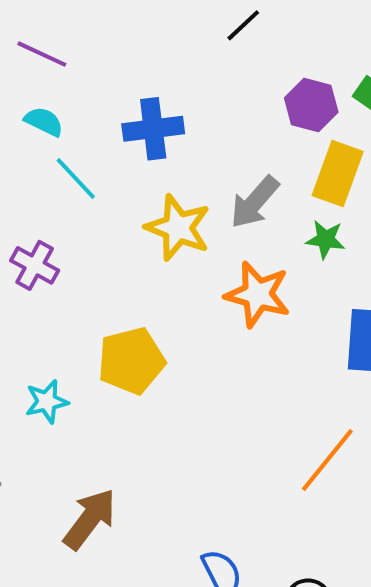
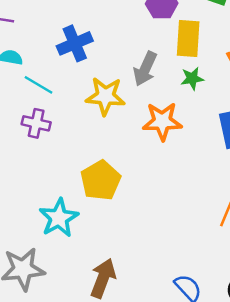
purple cross: (35, 265) -> (36, 123), moved
cyan star: (47, 402) -> (59, 218), size x1.5

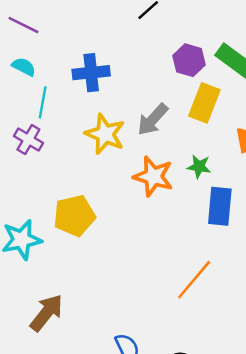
green star: (192, 78) -> (199, 167), moved
cyan line: (39, 85) -> (43, 102), turned 52

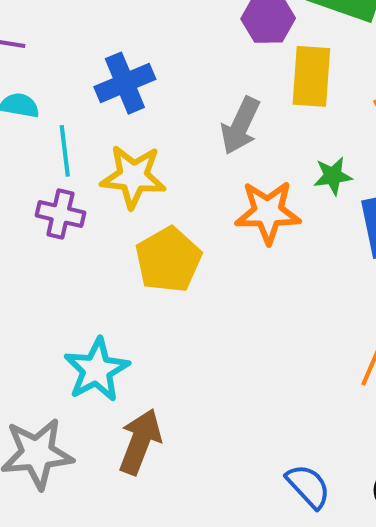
yellow star: (105, 134) -> (133, 177), moved
yellow pentagon: (74, 216) -> (168, 260), moved
brown arrow: (46, 313) -> (140, 442), moved

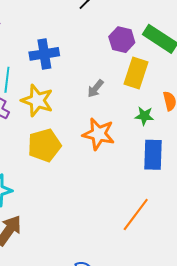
gray arrow: (240, 126) -> (95, 89), size x0.7
green star: (333, 176) -> (144, 116), moved

